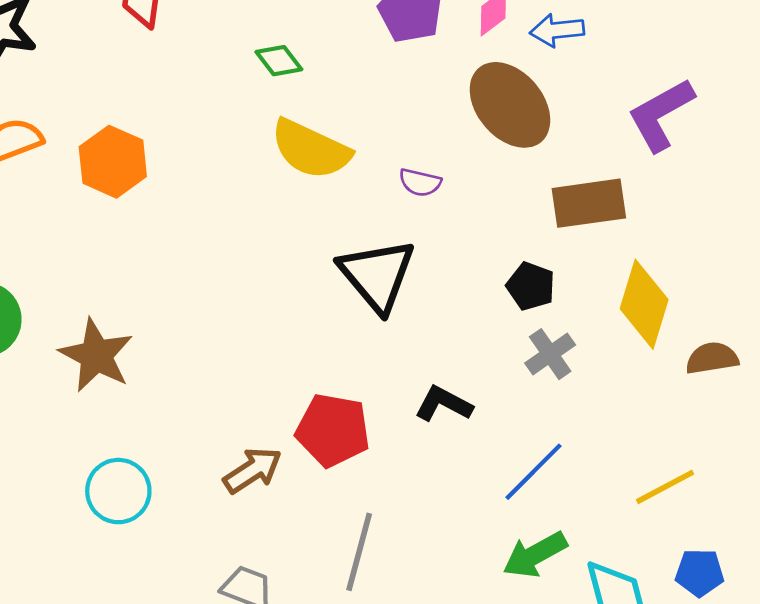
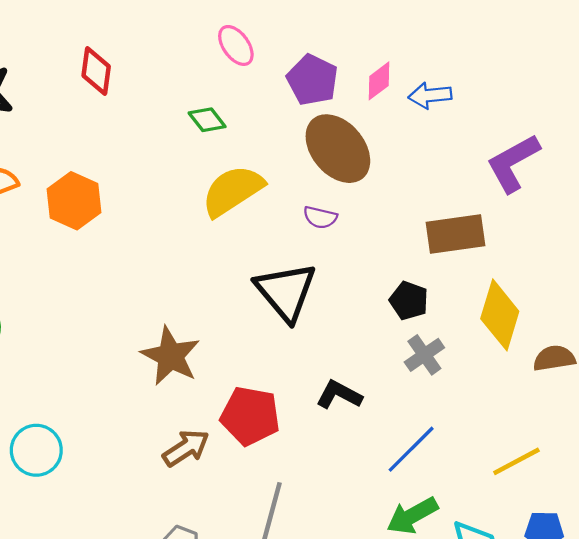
brown ellipse: (510, 105) -> (338, 149), moved
yellow semicircle: (311, 149) -> (233, 191), turned 122
brown star: (96, 355) -> (170, 356), moved
cyan circle: (118, 491) -> (36, 450), moved

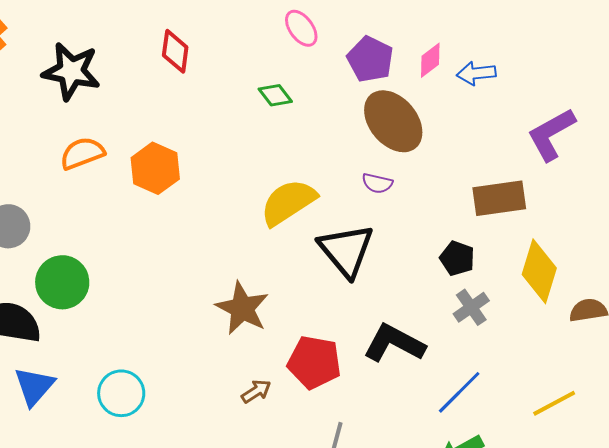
yellow semicircle: (233, 191) -> (288, 202), moved
black L-shape: (339, 395) -> (394, 343), size x1.5
brown arrow: (186, 448) -> (256, 391), size x0.7

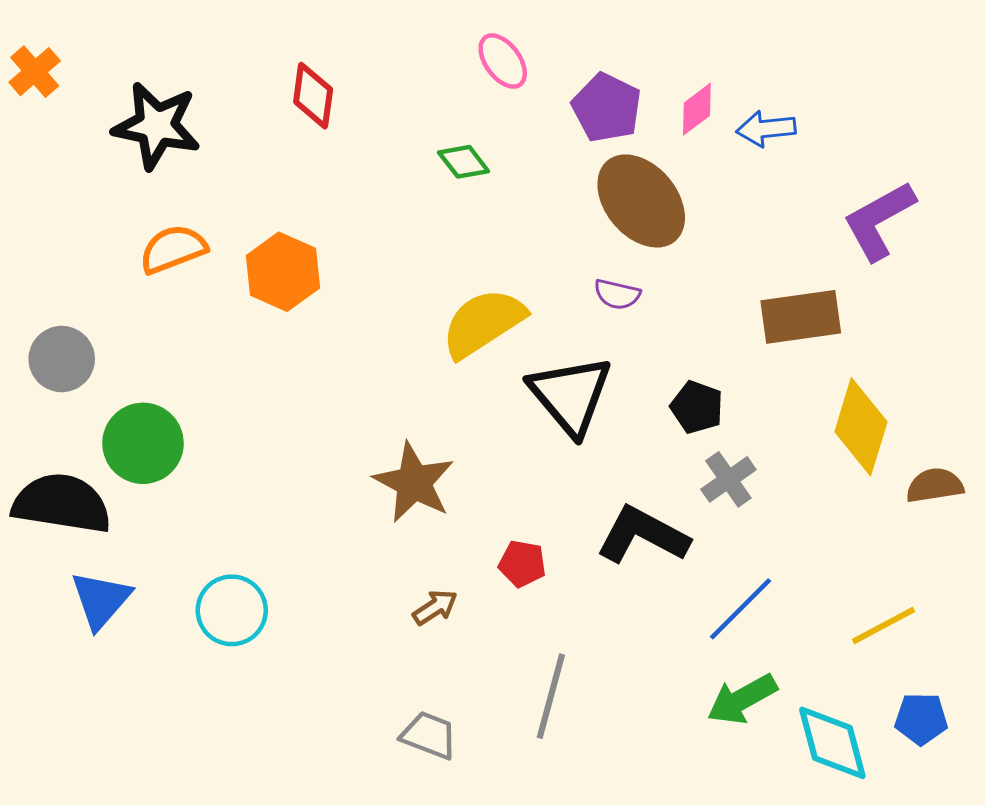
black pentagon: (457, 258) -> (697, 407), moved
gray cross: (471, 307) -> (728, 479), moved
red pentagon: (314, 362) -> (522, 564), size x0.6

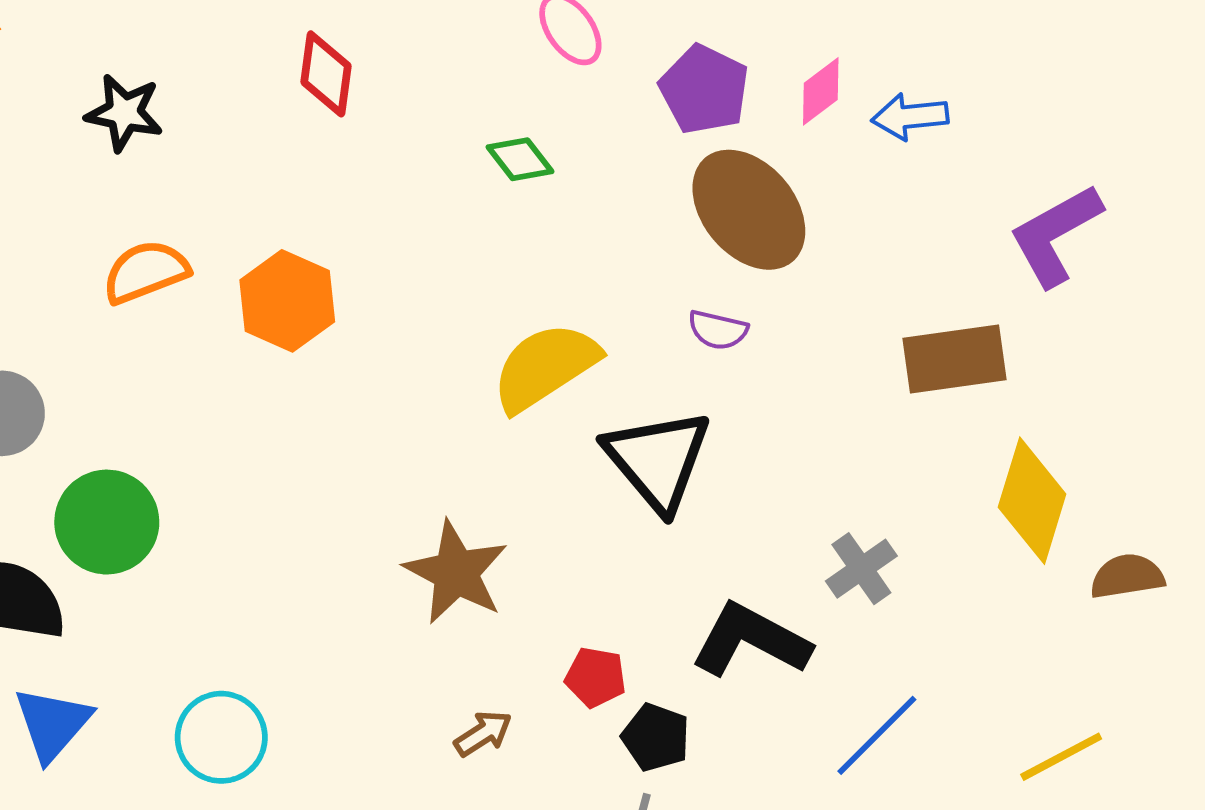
black star: (157, 126) -> (124, 113), size x0.7
black pentagon: (697, 407) -> (656, 737), moved

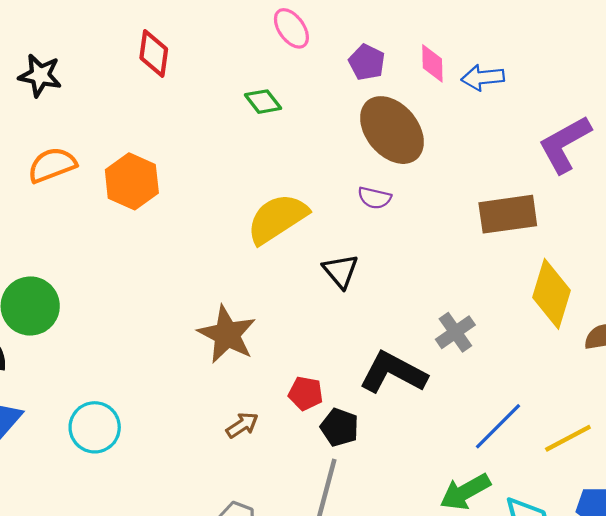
purple pentagon: (704, 89) -> (367, 62), size x0.7
pink diamond: (821, 91) -> (432, 63), turned -54
black triangle: (658, 460) -> (341, 271), size x0.6
blue line: (877, 735) -> (498, 426), moved

